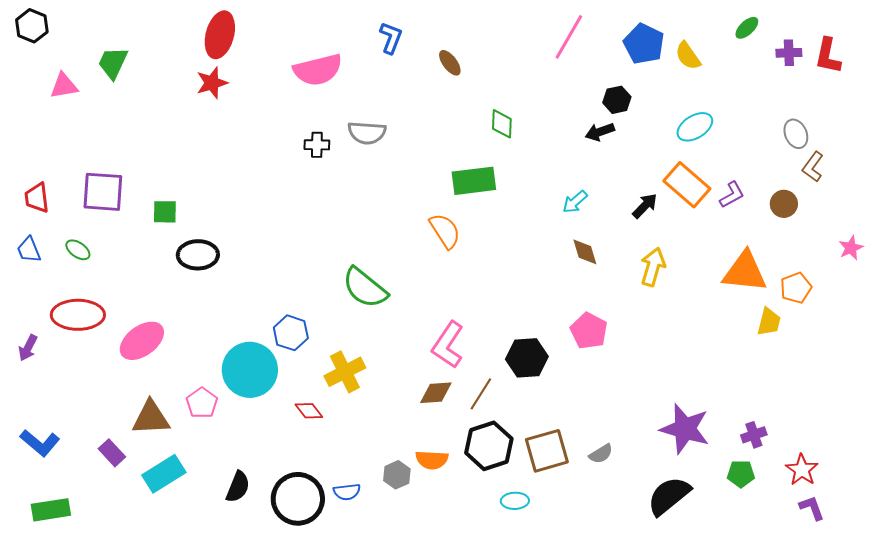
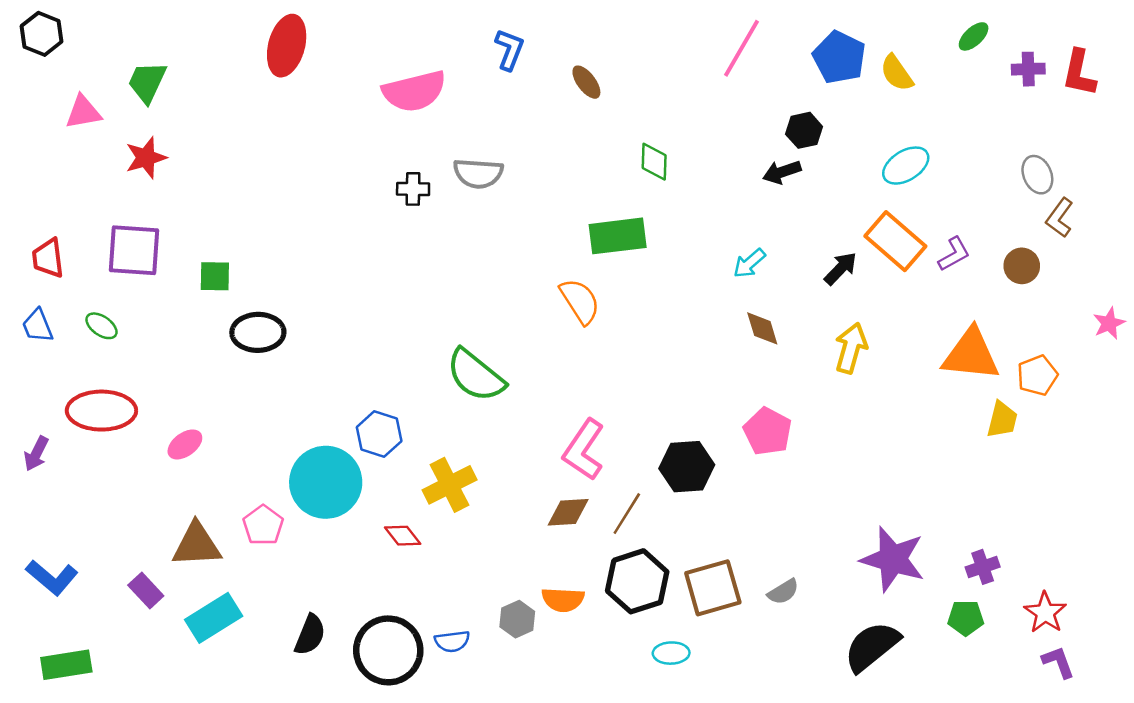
red star: (212, 83) -> (146, 158), moved
pink ellipse: (142, 341) -> (185, 444), size x0.6

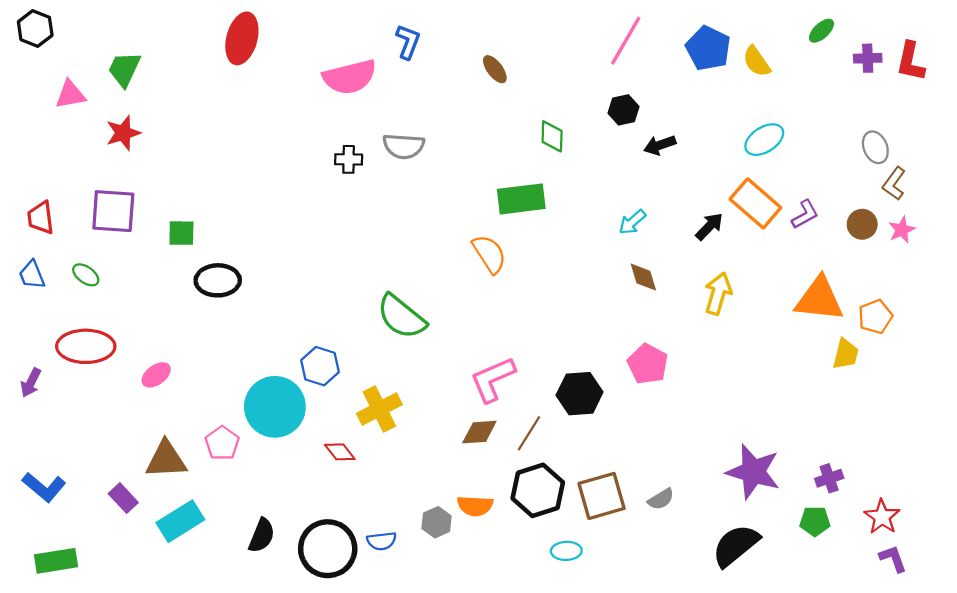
blue L-shape: (509, 50) -> (408, 42), moved
black hexagon: (804, 130) -> (624, 110), moved
pink star: (1109, 323) -> (902, 230), moved
pink L-shape: (584, 450) -> (493, 379), turned 33

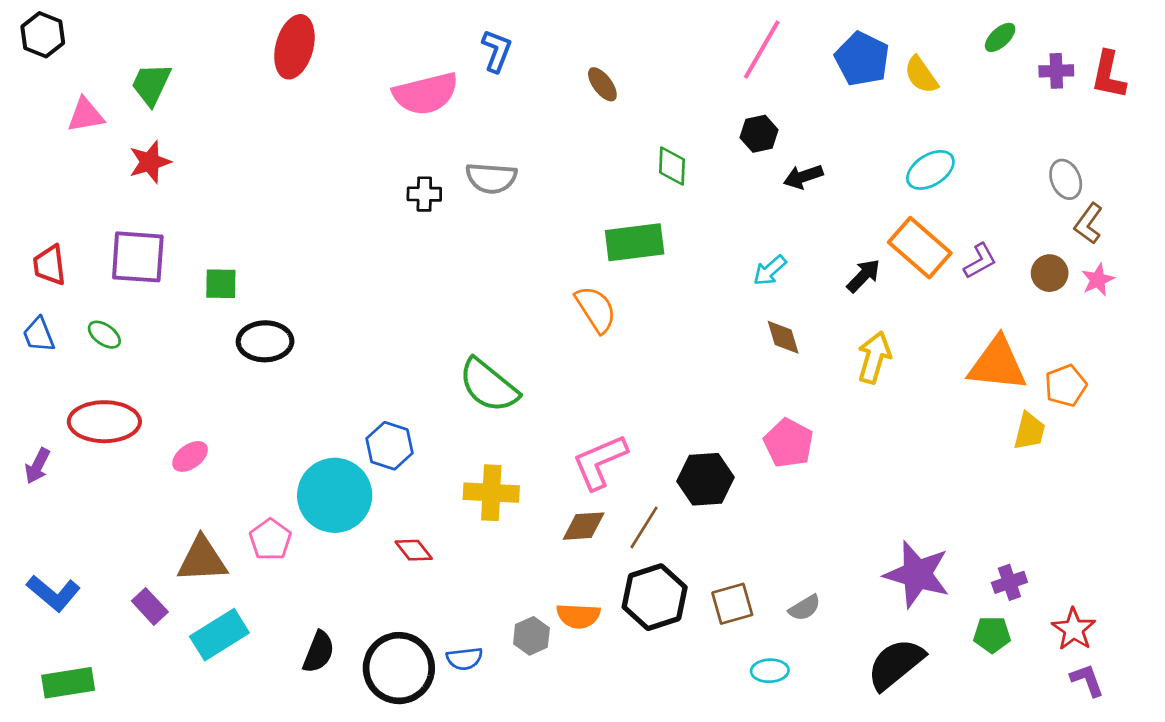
yellow cross: (379, 409) -> (491, 493), moved, turned 30
brown square: (602, 496) -> (732, 604), size x0.7
cyan ellipse: (566, 551) -> (770, 671), moved

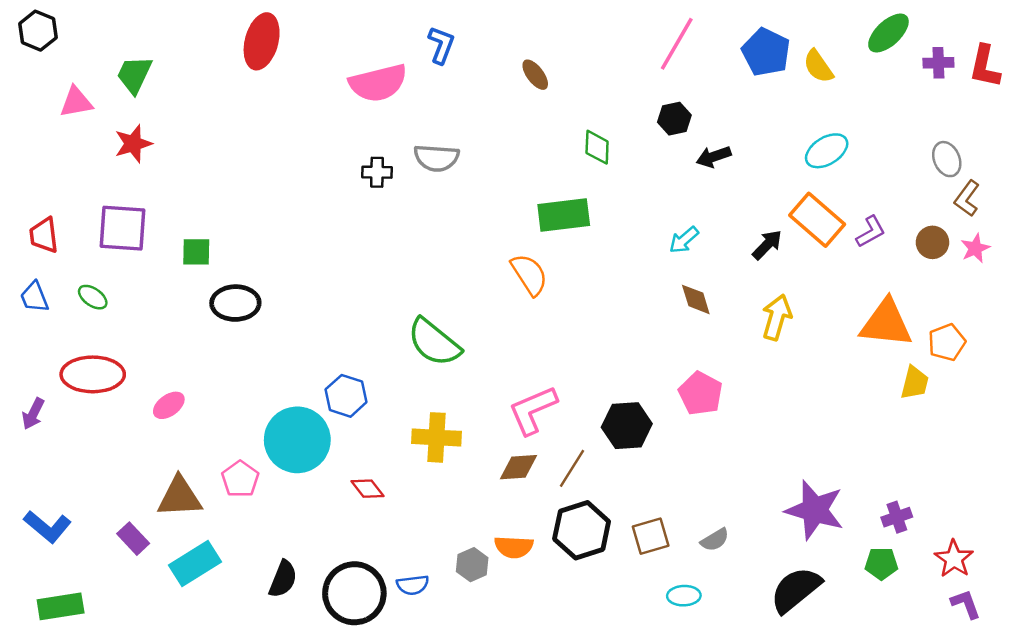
green ellipse: (1000, 37) -> (888, 33), size x1.5

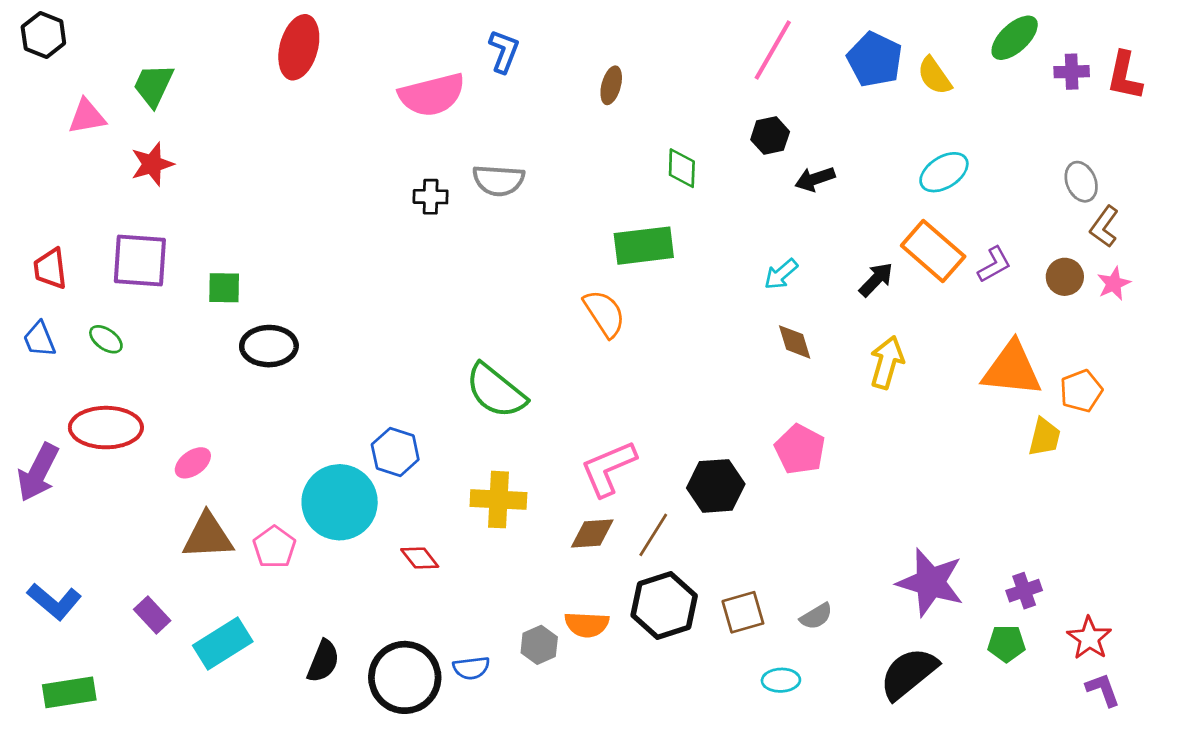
brown ellipse: (535, 75) -> (611, 85), turned 52
purple arrow: (33, 414) -> (38, 472), size x1.6
brown triangle: (180, 497) -> (208, 536), moved

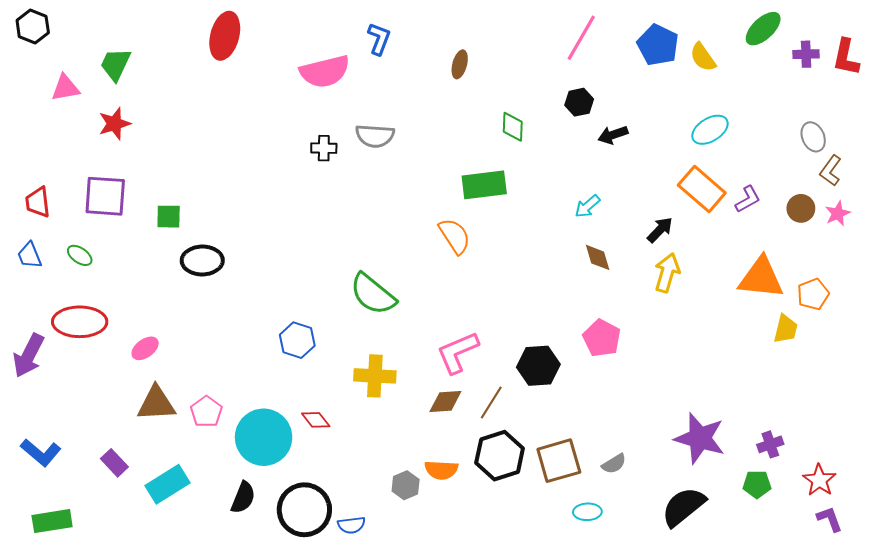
black arrow: (876, 280) -> (660, 230), moved
cyan circle: (340, 502) -> (264, 437), moved
brown square: (743, 612) -> (559, 461), size x1.4
blue semicircle: (471, 668) -> (351, 525), moved

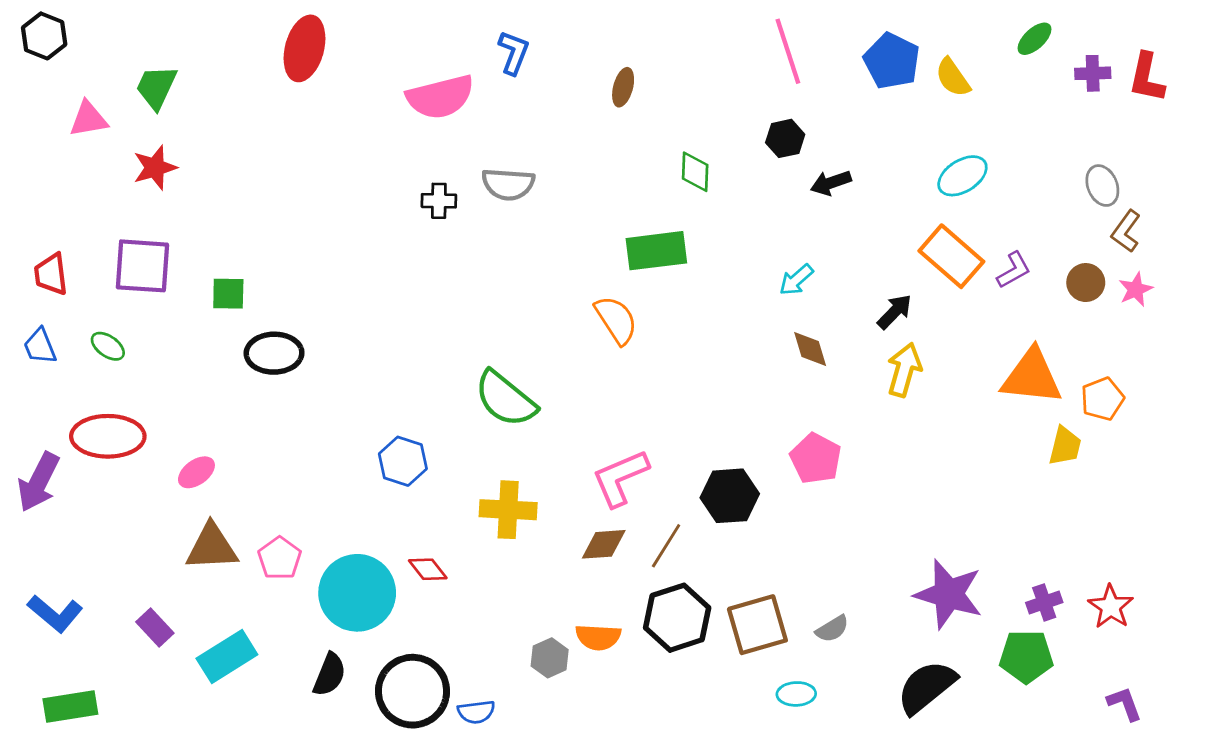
green ellipse: (763, 29) -> (1035, 39), size x0.7
pink line: (581, 38) -> (788, 51), turned -48
red star: (819, 480) -> (1111, 607), moved
green pentagon: (757, 484) -> (1026, 657), size x1.4

